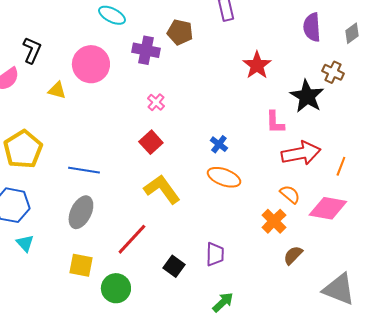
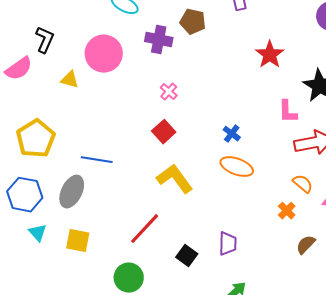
gray ellipse: (81, 212) -> (72, 192), moved
orange cross: (274, 221) -> (287, 211), size x0.7
yellow square: (81, 265) -> (78, 241), moved

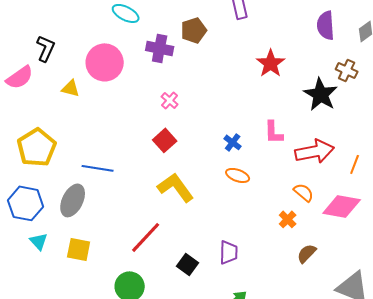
brown pentagon: (193, 22) -> (194, 30), turned -30
pink L-shape: (288, 112) -> (274, 132), moved
orange ellipse: (237, 167) -> (238, 175), size x0.7

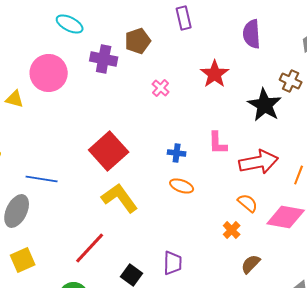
purple semicircle: (326, 25) -> (252, 34), moved
pink cross: (170, 100) -> (161, 88), moved
red square: (165, 140) -> (109, 151), size x1.6
blue cross: (233, 142) -> (177, 153), turned -30
yellow square: (79, 249) -> (23, 260), turned -35

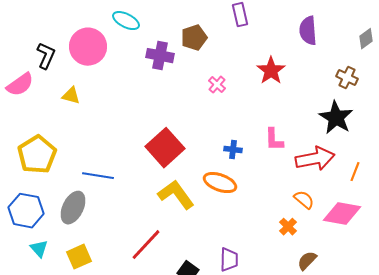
pink circle: (49, 73) -> (88, 47), moved
black star: (265, 105) -> (336, 118), moved
orange ellipse: (182, 186) -> (220, 183), moved, size x1.4

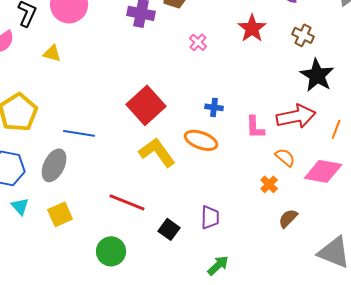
brown cross: (347, 78) -> (303, 35), moved
pink L-shape: (274, 140) -> (255, 127), moved
red line: (146, 245) -> (127, 202), turned 69

